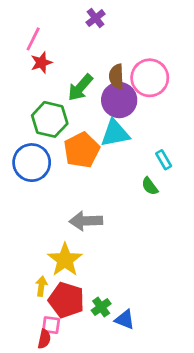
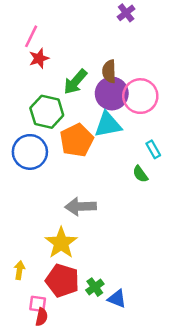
purple cross: (96, 18) -> (126, 13), moved
pink circle: (150, 78) -> (140, 96), moved
yellow arrow: (41, 286) -> (19, 270), moved
pink square: (51, 325) -> (38, 304), moved

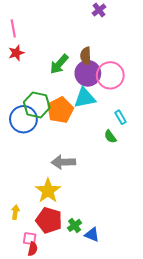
pink line: (31, 36) -> (13, 28), moved, turned -36
red star: (39, 58) -> (16, 53), moved
green hexagon: (47, 112) -> (37, 105), moved

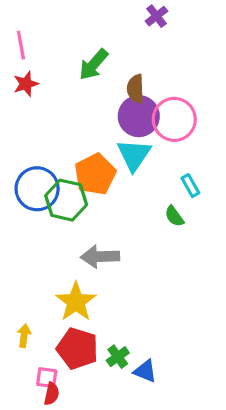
green arrow: (59, 64) -> (94, 64), moved
cyan triangle: (85, 98) -> (134, 155), turned -45
green hexagon: (37, 105) -> (66, 200), moved

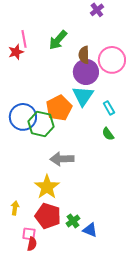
pink line: (21, 45) -> (24, 39), moved
pink circle: (174, 119) -> (112, 60), moved
cyan rectangle: (190, 186) -> (109, 108), moved

